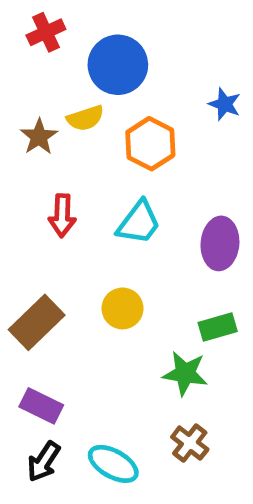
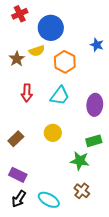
brown rectangle: (37, 322) -> (16, 139), size x0.7

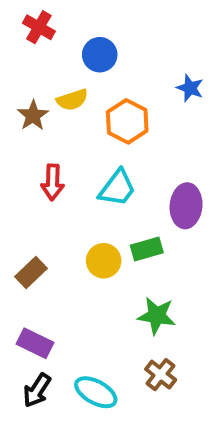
red cross: (20, 14) -> (39, 27), turned -35
blue circle: (51, 28) -> (100, 55), size x0.7
green rectangle: (94, 141) -> (147, 249), moved

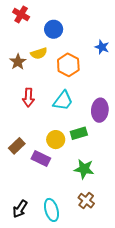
purple rectangle: (35, 343) -> (41, 158), moved
cyan ellipse: (96, 392) -> (51, 210), turned 45

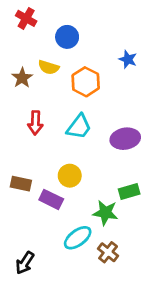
yellow semicircle: (39, 53) -> (49, 67), turned 35
purple ellipse: (100, 110) -> (125, 139), turned 75
green rectangle: (79, 133) -> (129, 191), moved
brown rectangle: (17, 146) -> (21, 184), turned 56
cyan ellipse: (51, 210) -> (78, 238), moved, turned 70

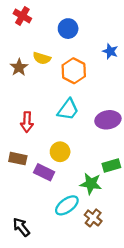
blue circle: (67, 37) -> (68, 29), moved
red arrow: (35, 123) -> (27, 122), moved
black arrow: (25, 263) -> (21, 227), turned 108

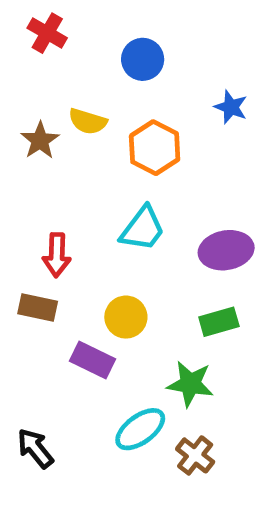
brown rectangle: (18, 159) -> (38, 307), moved
green rectangle: (111, 165) -> (219, 322), moved
black arrow: (21, 227) -> (35, 448), moved

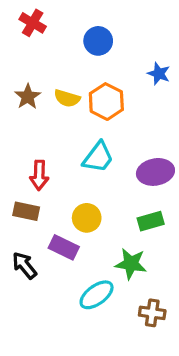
yellow semicircle: (88, 121) -> (67, 98), moved
black arrow: (35, 448) -> (24, 265), moved
brown cross: (195, 455) -> (152, 313), moved, turned -30

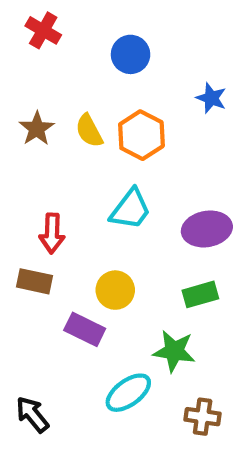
yellow semicircle: (67, 98) -> (89, 131), turned 45
black arrow: (24, 265) -> (32, 414), moved

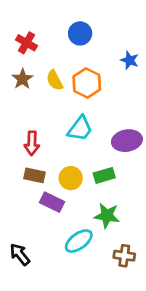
red cross: (43, 30) -> (27, 43), moved
brown rectangle: (35, 281) -> (35, 175), moved
green rectangle: (200, 294) -> (104, 175), moved

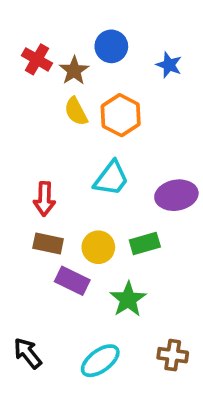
blue star: (130, 60) -> (169, 65), moved
brown star: (22, 79) -> (74, 71), moved
green star: (107, 216) -> (128, 299), moved, turned 30
cyan ellipse: (79, 241) -> (100, 361), moved

